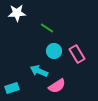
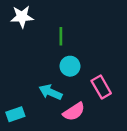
green line: (47, 28) -> (61, 36), turned 56
pink rectangle: (77, 54) -> (101, 87), moved

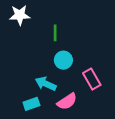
cyan rectangle: (15, 114) -> (31, 104), moved

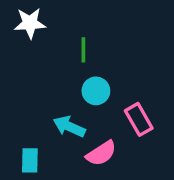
cyan rectangle: (31, 104) -> (30, 160), moved, turned -70

